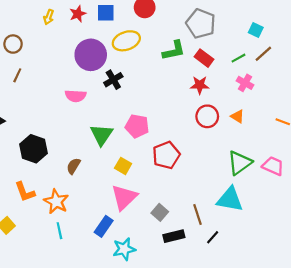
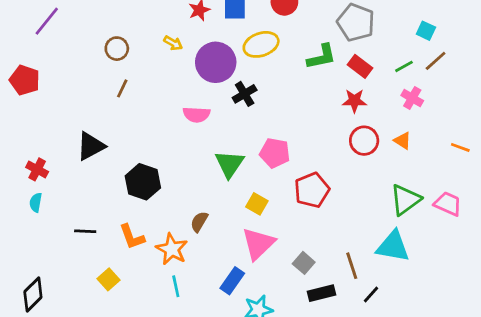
yellow arrow: (49, 17) -> (173, 43), moved, turned -80
brown semicircle: (73, 166) -> (199, 222), moved

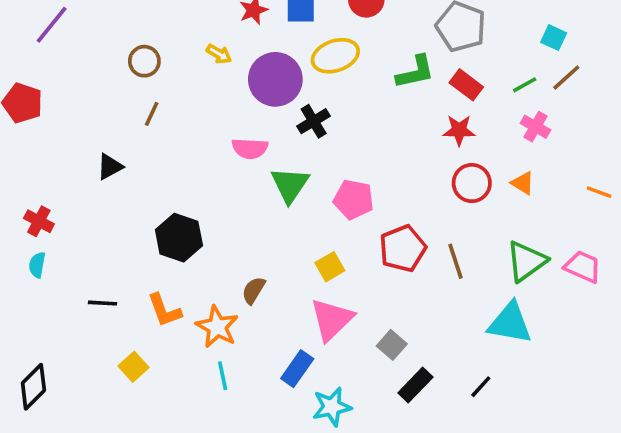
black triangle: (91, 146) -> (110, 167), moved, size x0.7
green triangle: (229, 164) -> (290, 185), moved
yellow square: (257, 204) -> (330, 267), turned 30
brown line: (352, 266) -> (455, 261), moved
black rectangle: (322, 293) -> (415, 385), turned -32

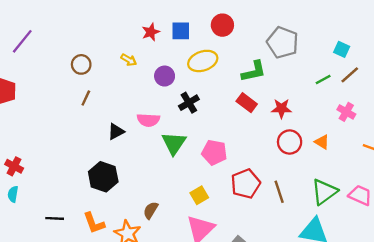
purple circle: (275, 79) -> (165, 76), size x0.6
red rectangle: (466, 85) -> (247, 103), moved
pink cross: (535, 127) -> (346, 112), moved
black triangle: (110, 167) -> (116, 132), moved

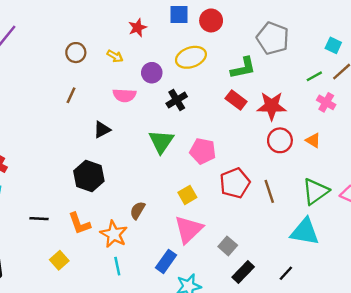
blue square: (181, 31) -> (179, 15), moved
brown circle: (81, 64) -> (76, 53), moved
red star: (281, 108) -> (272, 106), size x1.4
pink cross: (346, 112) -> (326, 102), moved
pink semicircle: (148, 120) -> (124, 95), moved

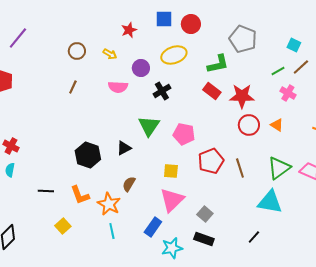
black triangle: (102, 130) -> (124, 148), moved
yellow square: (187, 195) -> (171, 171), turned 35
black rectangle: (243, 272) -> (204, 239), moved, turned 66

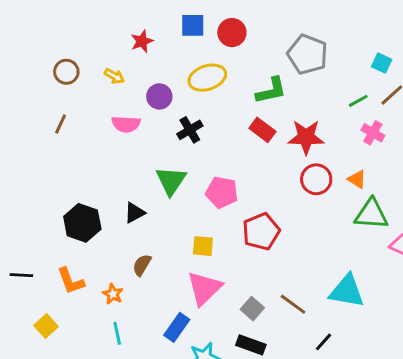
brown line: (240, 168) -> (293, 304), moved, turned -36
green triangle: (279, 168) -> (371, 214), moved, turned 40
orange star: (109, 204) -> (113, 294), size x0.6

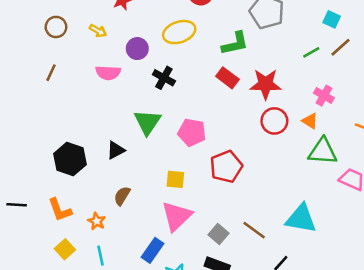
black cross: (190, 130) -> (164, 78), turned -30
pink cross: (373, 133) -> (324, 96), moved
yellow square: (46, 326) -> (65, 249), moved

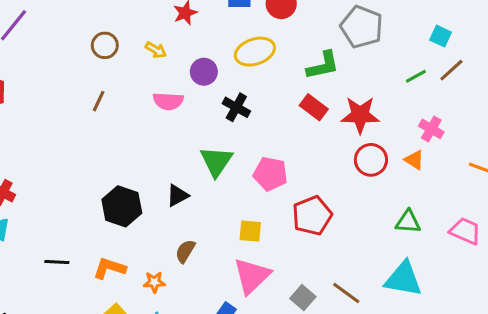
green triangle: (323, 151) -> (408, 222), moved, size x0.7
orange L-shape: (60, 210) -> (109, 268), turned 128
orange star: (97, 221) -> (154, 282), turned -30

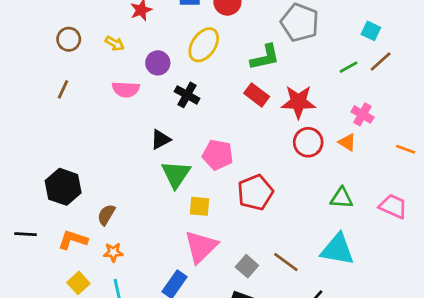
yellow ellipse: (255, 52) -> (204, 45), turned -36
green triangle: (216, 161) -> (176, 174), moved
black triangle: (178, 195) -> (161, 139), moved
black hexagon: (122, 206) -> (63, 187), moved
brown semicircle: (185, 251) -> (106, 215), moved

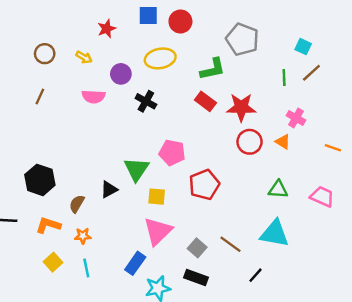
yellow ellipse: (204, 45) -> (160, 58), turned 44
green line: (349, 67) -> (284, 77), turned -63
black triangle: (161, 139) -> (109, 189), moved

